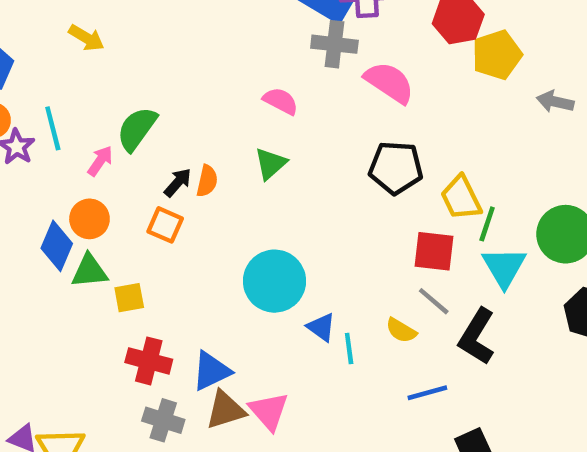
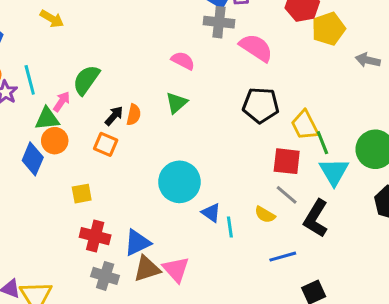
green line: (487, 224) -> (322, 143), turned -40
green triangle: (89, 271) -> (47, 119), moved

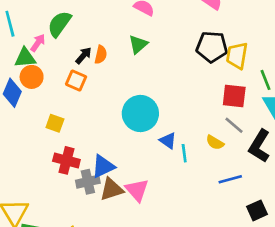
yellow trapezoid: (305, 125) -> (237, 56), moved, turned 36
yellow square: (82, 194) -> (55, 123), turned 30
gray cross: (105, 276) -> (88, 182), moved, turned -30

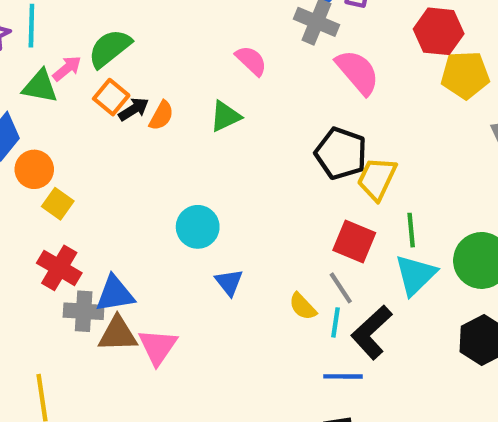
orange circle: (32, 77) -> (34, 169), moved
orange square: (76, 80) -> (111, 97), moved
cyan circle: (140, 113) -> (198, 227), size x0.7
cyan line: (184, 153) -> (336, 322), moved
blue line: (230, 179) -> (343, 376), moved

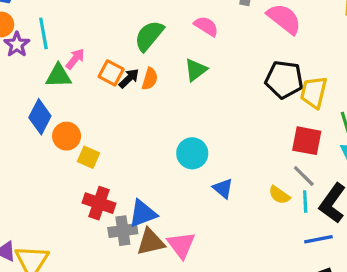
green semicircle: (110, 48) -> (149, 36), moved

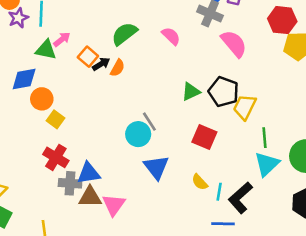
green triangle: (196, 70) -> (191, 92), moved
blue diamond: (40, 117) -> (24, 79), turned 40
red square: (307, 141) -> (204, 137), moved
gray line: (304, 176) -> (149, 122), moved
blue triangle: (223, 188) -> (156, 167), size x1.5

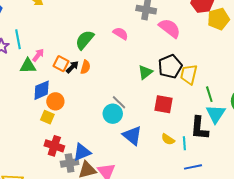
blue diamond: (24, 79) -> (42, 90), moved
black pentagon: (224, 92) -> (170, 66), turned -30
orange circle: (42, 99) -> (55, 101), moved
black L-shape: (240, 198) -> (199, 128), moved, turned -30

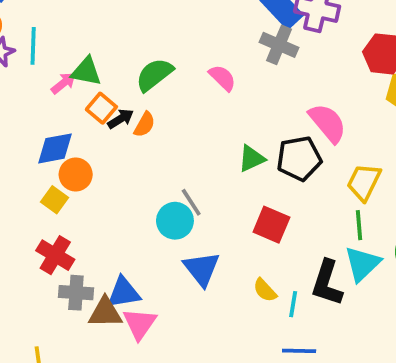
pink semicircle: (170, 28) -> (328, 123), moved
green triangle: (28, 66) -> (86, 71), moved
yellow trapezoid: (189, 74) -> (364, 182), moved
blue triangle: (82, 152) -> (124, 293), moved

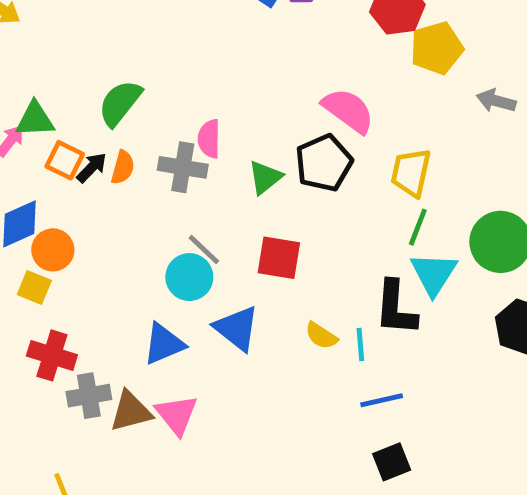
gray cross: (279, 45) -> (183, 167), moved
pink semicircle: (222, 78) -> (209, 139), moved, turned -120
red square: (271, 225) -> (279, 258), moved
green line: (359, 225) -> (418, 227), turned 40
blue triangle: (124, 293) -> (164, 344), moved

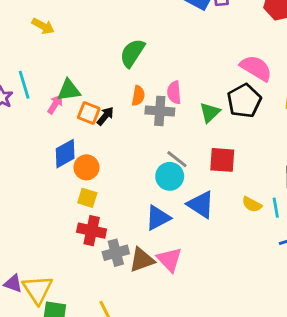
green semicircle: (120, 103) -> (132, 53), moved
orange semicircle: (123, 167) -> (138, 96), moved
yellow square: (34, 287) -> (87, 198), moved

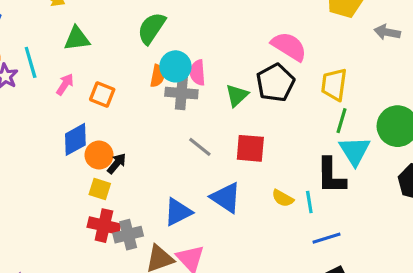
green triangle: (69, 90) -> (77, 39), moved
black arrow: (105, 116) -> (117, 164), moved
cyan circle: (170, 176) -> (175, 66), moved
gray cross: (116, 253) -> (128, 235), moved

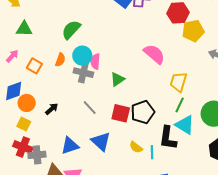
orange semicircle: (158, 76) -> (60, 60), moved
black pentagon: (275, 83) -> (143, 112), moved
cyan triangle: (355, 151) -> (185, 125), turned -35
black arrow: (117, 164) -> (52, 109), moved

